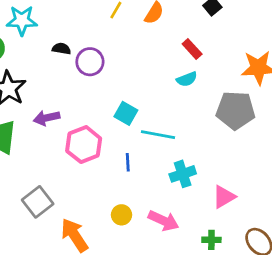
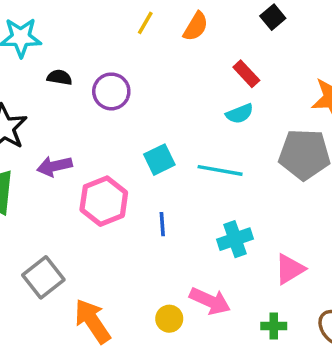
black semicircle: (61, 49) -> (59, 77), moved
cyan square: (126, 113) -> (159, 160), turned 35
cyan line: (158, 135) -> (220, 170), moved
yellow circle: (122, 215) -> (169, 319), moved

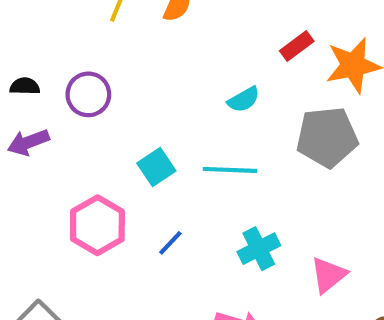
red rectangle: (246, 74) -> (297, 46), moved, turned -76
purple arrow: (54, 166) -> (28, 142), moved
blue line: (162, 224) -> (170, 243), turned 55

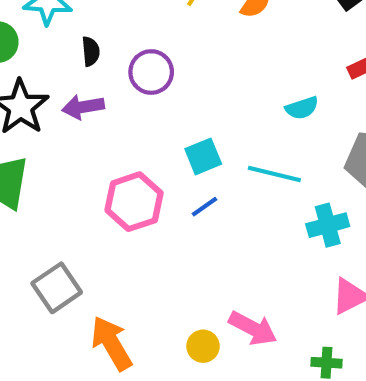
black semicircle: (25, 86) -> (91, 51), turned 72
blue line: (170, 243) -> (204, 207), moved
cyan cross: (259, 249) -> (328, 225), moved

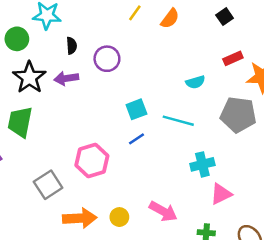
pink hexagon: (134, 202) -> (92, 161), moved
cyan cross: (328, 225) -> (202, 164), moved
orange arrow: (112, 343) -> (80, 218), turned 116
yellow circle: (203, 346) -> (119, 217), moved

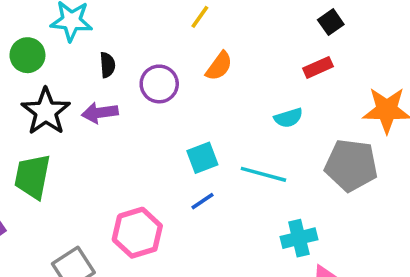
orange semicircle: (170, 18) -> (219, 66), moved
red rectangle: (233, 58) -> (318, 67), moved

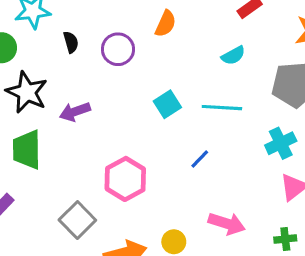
purple arrow: (100, 113) -> (75, 112), moved
blue line: (202, 201) -> (200, 159), moved
cyan cross: (299, 238) -> (281, 143), moved

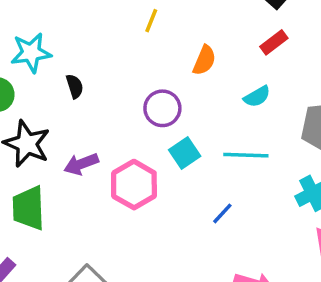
orange semicircle: (166, 24) -> (204, 60), moved
purple circle: (118, 49) -> (162, 108), moved
pink hexagon: (125, 179) -> (134, 185), moved

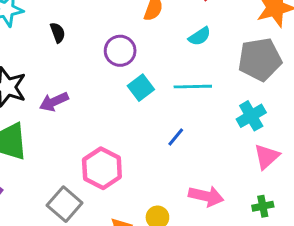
black semicircle: (75, 86) -> (58, 33), moved
pink hexagon: (134, 185) -> (102, 168), moved

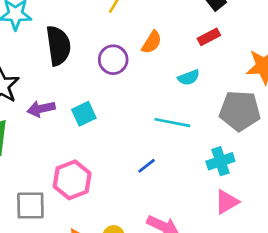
black semicircle: (58, 33) -> (58, 46), size x2.0
purple circle: (120, 51) -> (113, 60), moved
cyan square: (141, 88) -> (84, 114), moved
gray square: (65, 204) -> (30, 205), turned 36

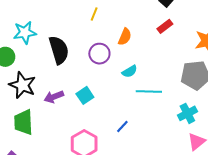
cyan semicircle: (189, 78) -> (130, 71), moved
blue line: (147, 166) -> (122, 127), moved

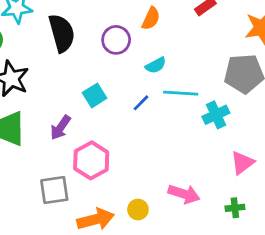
purple arrow: (54, 97) -> (61, 128), moved, turned -36
cyan cross: (187, 113) -> (216, 115), moved
blue line: (122, 127) -> (141, 103), moved

